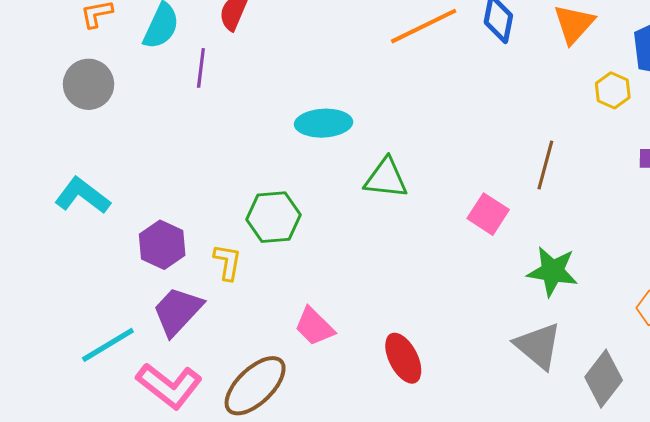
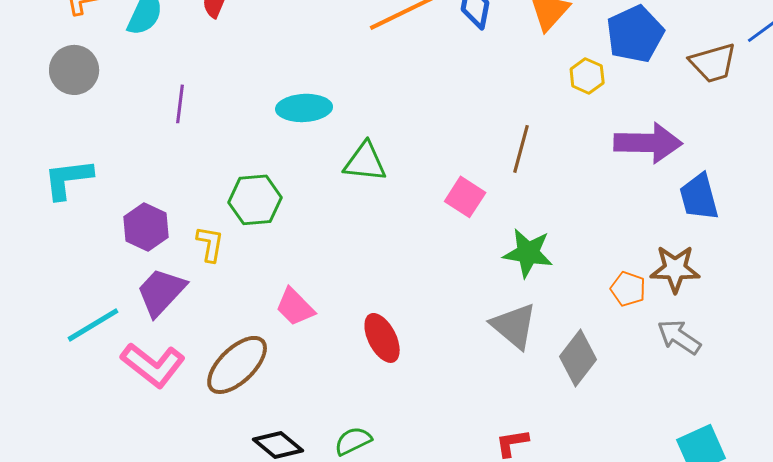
purple line: (201, 68) -> (180, 104), moved
cyan L-shape: (82, 196) -> (68, 179), turned -44

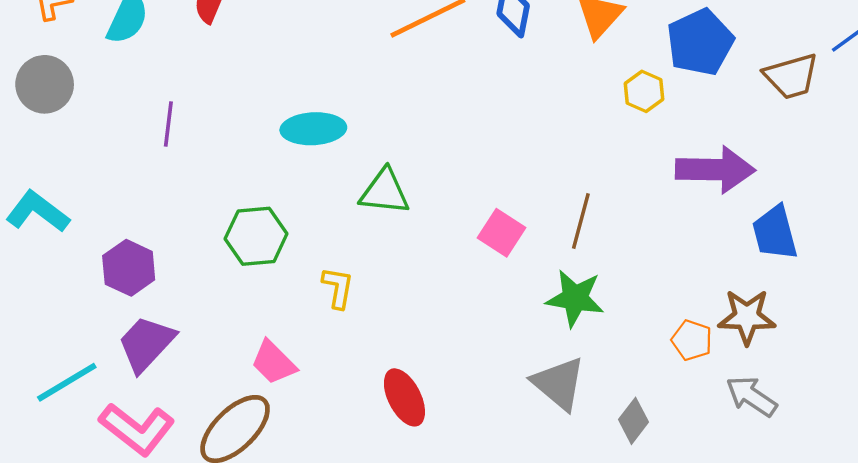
brown line: (521, 149) -> (581, 221), moved
cyan L-shape: (68, 179) -> (38, 212), turned 44
yellow L-shape: (210, 244) -> (338, 288), moved
pink trapezoid: (295, 307) -> (274, 362), moved
gray diamond: (578, 358) -> (633, 421), size x0.7

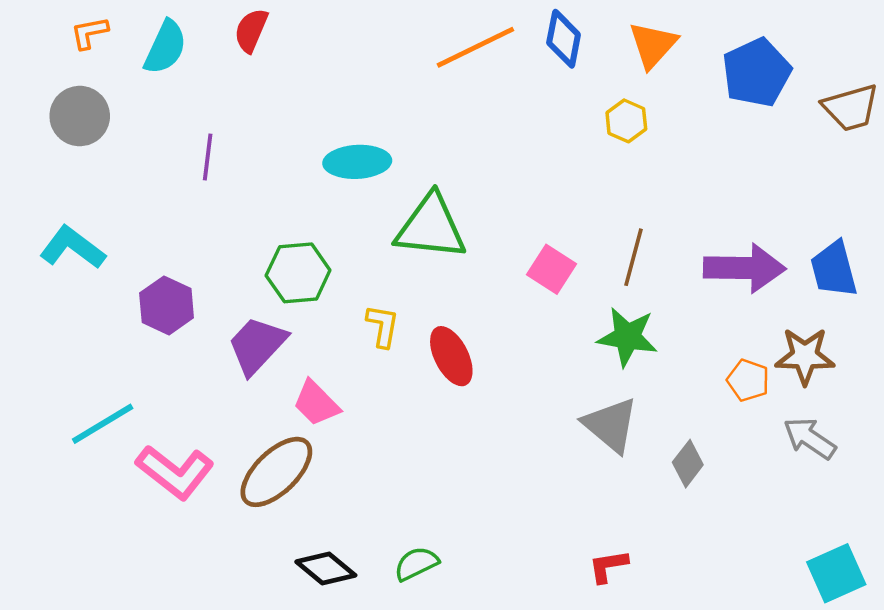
yellow hexagon: (644, 91) -> (626, 121), moved
purple arrow: (715, 170) -> (745, 268), moved
green triangle: (385, 192) -> (431, 227), size x1.4
purple trapezoid: (146, 344) -> (257, 345), moved
red ellipse: (404, 397) -> (451, 356), moved

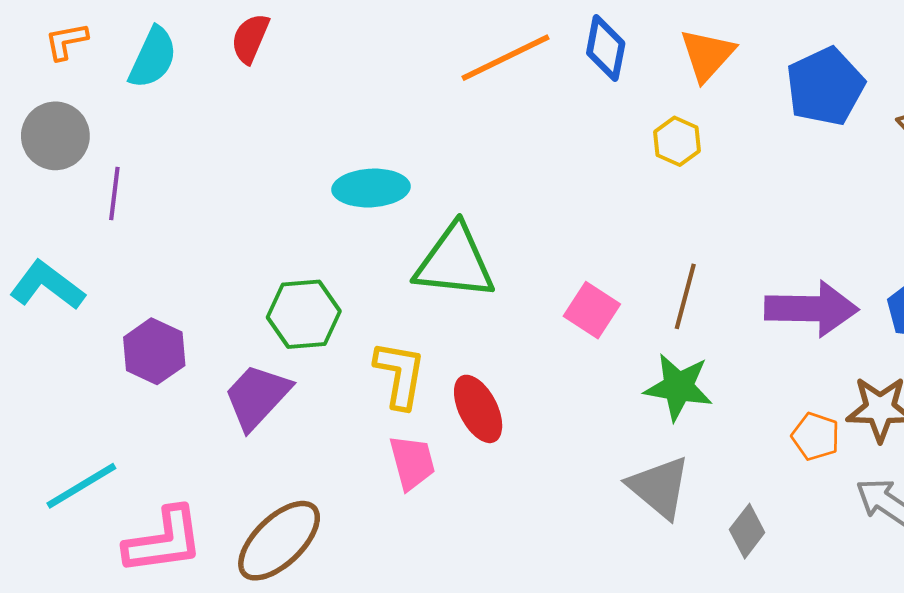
purple line: (208, 157) -> (114, 193), moved
yellow L-shape: (383, 326) -> (400, 375), size x1.4
pink trapezoid: (316, 403) -> (412, 462), moved, turned -150
pink L-shape: (175, 472) -> (164, 541), turned -46

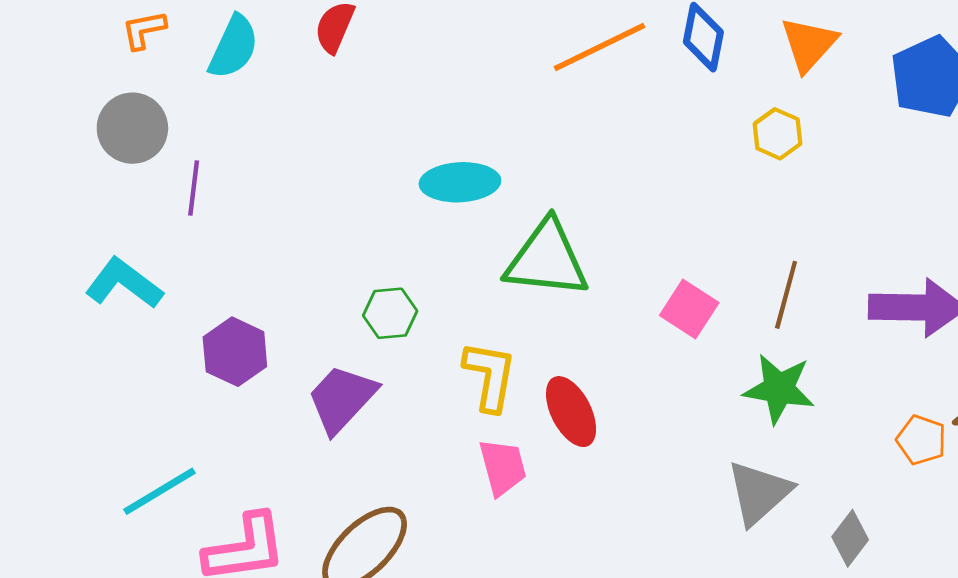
green hexagon: (304, 314) -> (390, 313), size x0.7
gray triangle: (659, 487) -> (759, 493), turned 38

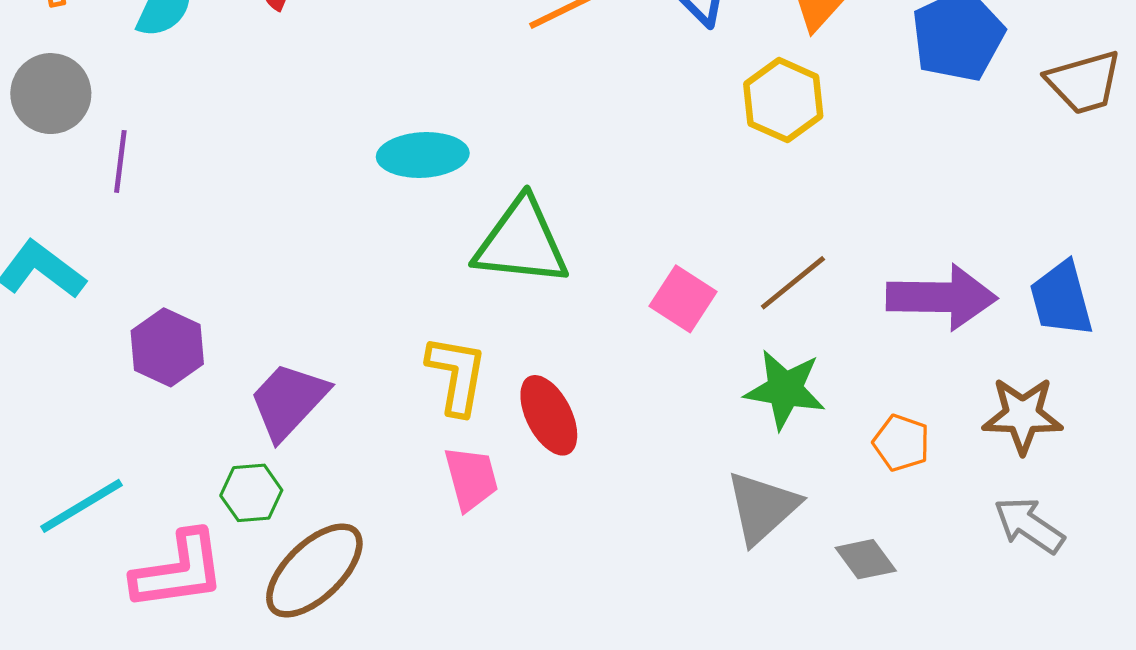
yellow hexagon: (777, 134) -> (783, 100), size x1.4
brown line: (786, 295) -> (793, 283), turned 36
green hexagon: (390, 313) -> (251, 493), moved
orange pentagon: (921, 440) -> (901, 443), moved
gray diamond: (850, 538) -> (866, 559), turned -74

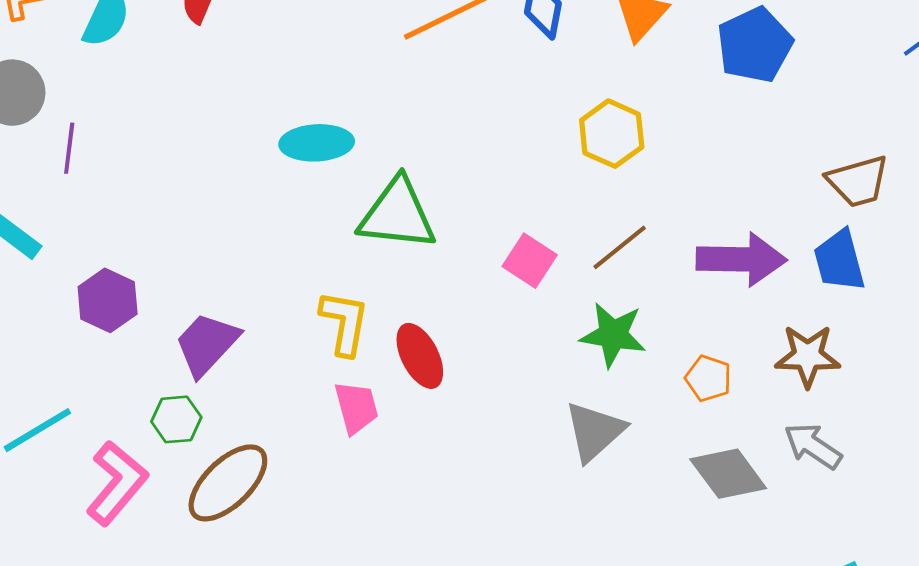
brown trapezoid: (1084, 82) -> (858, 181), moved
yellow hexagon: (783, 100) -> (612, 134), moved
gray diamond: (866, 559) -> (728, 474), moved, size x1.5
pink L-shape: (179, 571) -> (117, 483), turned -42

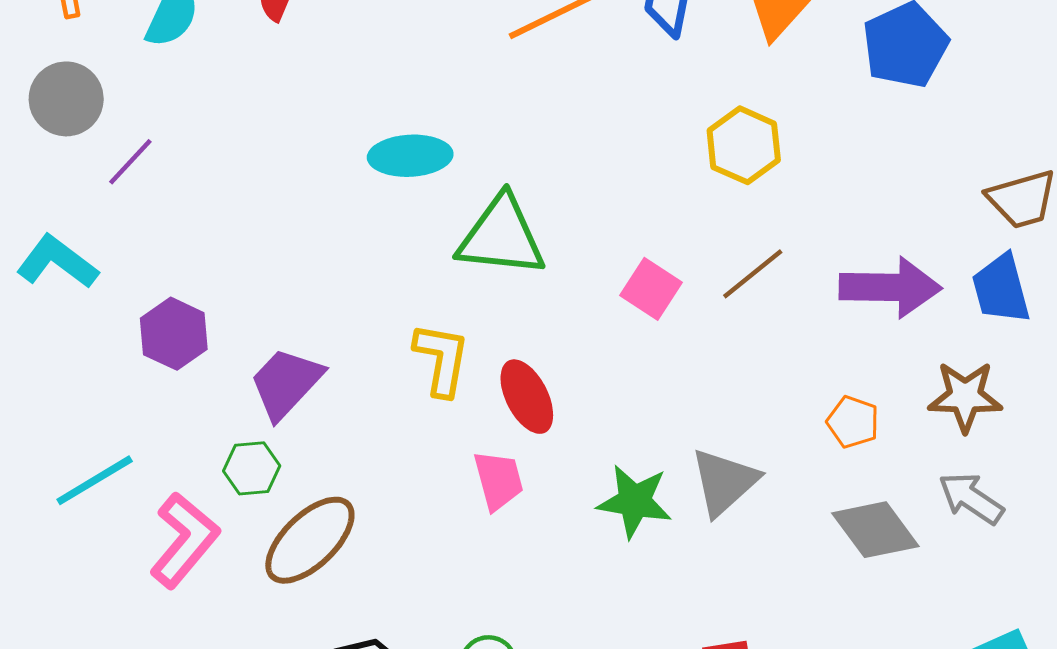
purple line: (69, 148) -> (130, 162), turned 36
green star: (613, 335) -> (635, 501), moved
pink trapezoid: (356, 408) -> (498, 480), moved

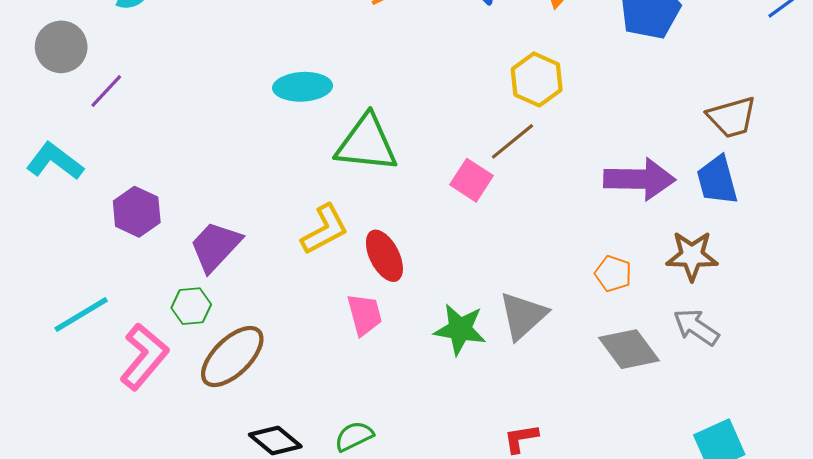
brown line: (753, 274) -> (512, 141), moved
yellow L-shape: (442, 359) -> (325, 230), turned 52

